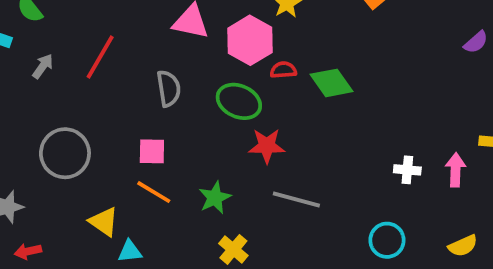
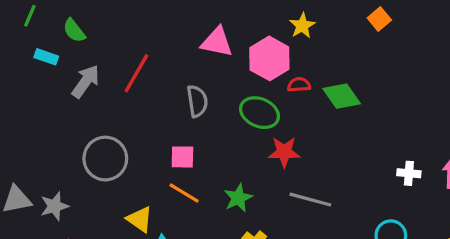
gray arrow: (43, 66) -> (86, 81), size x1.5

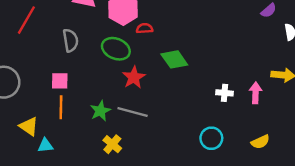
green diamond: (342, 96) -> (174, 59), moved
red star: (284, 152) -> (134, 77), turned -30
orange line: (184, 193) -> (61, 107), turned 60
gray line: (310, 200) -> (133, 112), moved

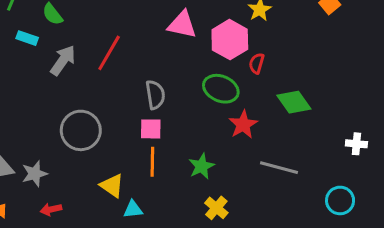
red semicircle: (145, 28) -> (257, 63), turned -70
gray semicircle: (71, 40) -> (155, 95), moved
gray line: (133, 112) -> (279, 168), moved

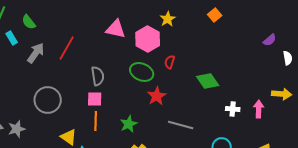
cyan rectangle: (27, 38) -> (12, 38), turned 40
red semicircle: (257, 63) -> (170, 62), moved
green diamond: (294, 102) -> (208, 81), moved

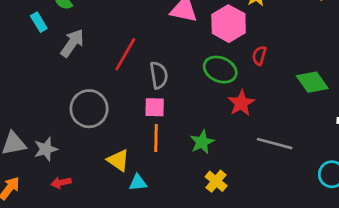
red line: (67, 48) -> (125, 54), moved

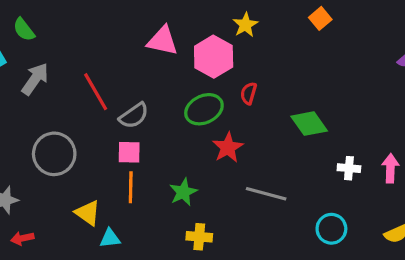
red line: (125, 54) -> (96, 92), turned -60
green ellipse: (220, 70) -> (204, 109), turned -48
gray semicircle: (159, 75) -> (134, 116), turned 64
yellow cross: (216, 181) -> (199, 237), turned -35

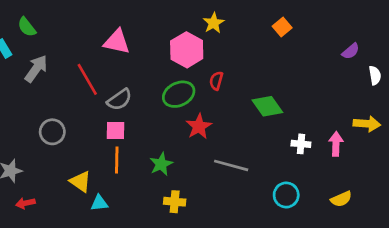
orange square: (320, 18) -> (282, 27), moved
pink triangle: (163, 41) -> (117, 42), moved
gray circle: (54, 154) -> (52, 132), size x0.7

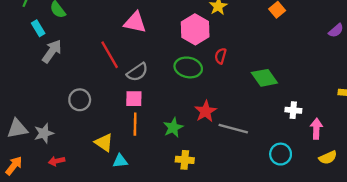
gray arrow: (36, 69) -> (52, 51), moved
green ellipse: (179, 94) -> (188, 67), turned 36
red star: (199, 126) -> (206, 111), moved
pink arrow: (336, 144) -> (316, 129), moved

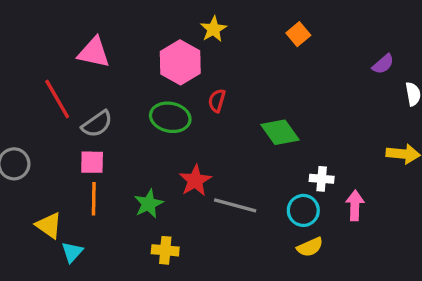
cyan circle: (281, 154) -> (303, 210), moved
yellow semicircle: (328, 158) -> (310, 247), moved
cyan triangle: (120, 161) -> (72, 252), turned -42

